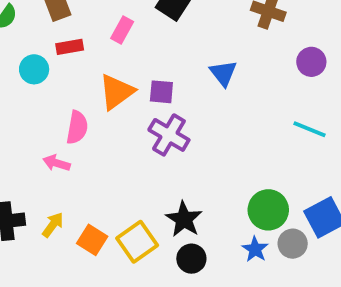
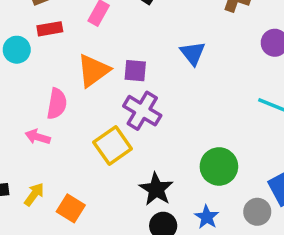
green circle: (268, 210) -> (219, 166), moved
yellow square: (137, 242) -> (113, 146), moved
blue star: (255, 249) -> (207, 217), moved

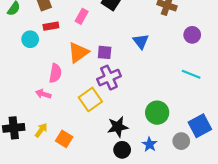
purple cross: (142, 111) -> (109, 78), turned 35
black star: (156, 189) -> (118, 127), turned 30

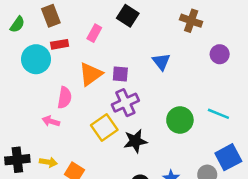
cyan circle: (30, 39) -> (36, 59), size x1.5
cyan line: (191, 74) -> (218, 114), moved
green circle: (157, 113) -> (180, 120), moved
black star: (118, 127) -> (135, 141), moved
yellow arrow: (41, 130) -> (48, 162), turned 64

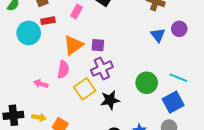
blue triangle: (161, 62) -> (158, 35), moved
pink semicircle: (65, 98) -> (63, 70), moved
blue square: (228, 157) -> (173, 102), moved

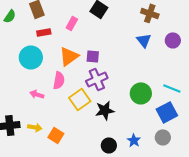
cyan circle: (29, 33) -> (31, 57), moved
blue triangle: (158, 35) -> (144, 40), moved

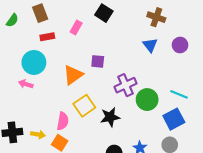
orange triangle: (69, 56) -> (73, 75), moved
purple cross: (97, 79) -> (125, 85), moved
pink semicircle: (59, 80) -> (63, 121), moved
pink arrow: (37, 94) -> (26, 84), moved

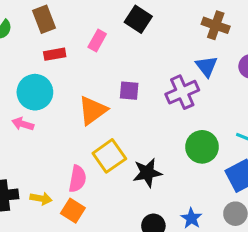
purple cross: (125, 85) -> (182, 92), moved

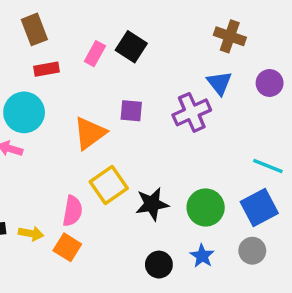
black square: (138, 19) -> (131, 47), moved
green circle: (202, 147) -> (206, 207), moved

